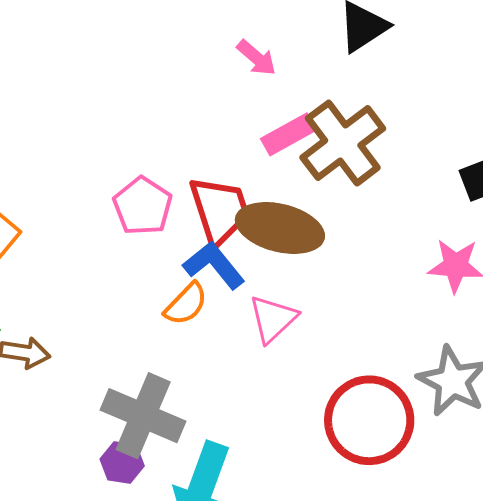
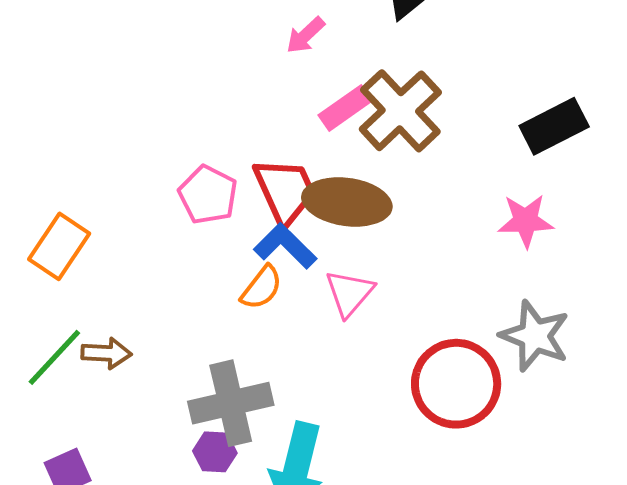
pink arrow: (257, 58) -> (305, 35), turned 102
gray cross: (143, 416) -> (231, 403), turned -30

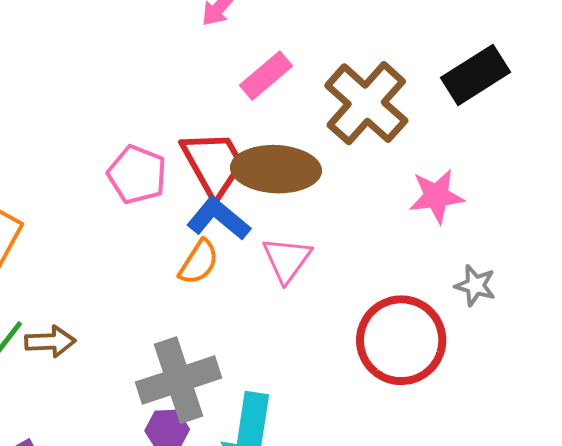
brown cross: (400, 111) -> (366, 103), moved
pink star: (526, 221) -> (436, 196), moved
gray star: (535, 336) -> (475, 286), size x0.6

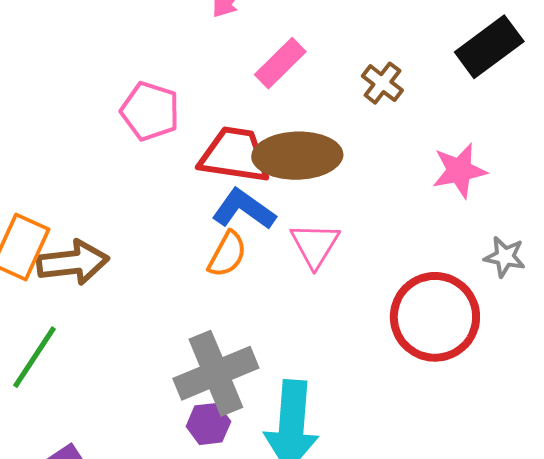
brown cross: (366, 103) -> (382, 83), size x0.5
red trapezoid: (213, 164) -> (235, 155), turned -48
pink pentagon: (137, 175) -> (150, 111), moved
brown arrow: (50, 342) -> (73, 262), moved, size x1.4

